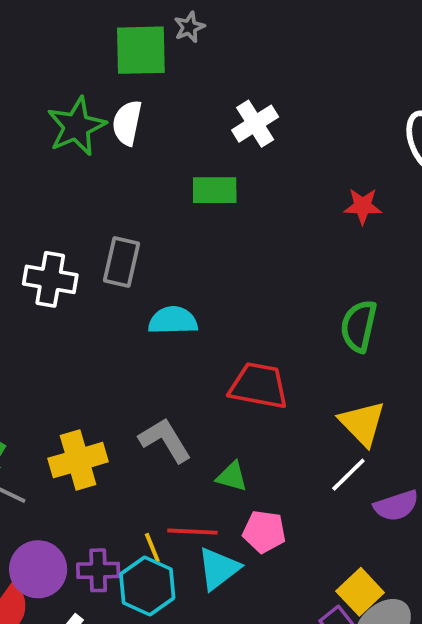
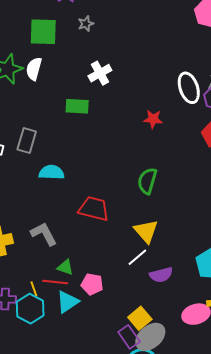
gray star: (189, 27) -> (86, 24), moved
green triangle: (232, 477) -> (65, 267), moved

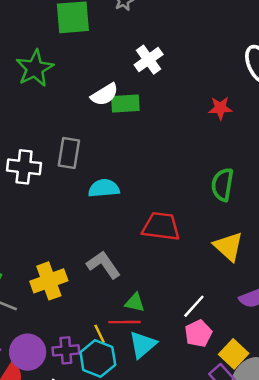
white semicircle: (34, 69) -> (105, 94), moved, turned -130
white line: (137, 257) -> (194, 306), moved
pink pentagon: (92, 284) -> (198, 333), moved, turned -30

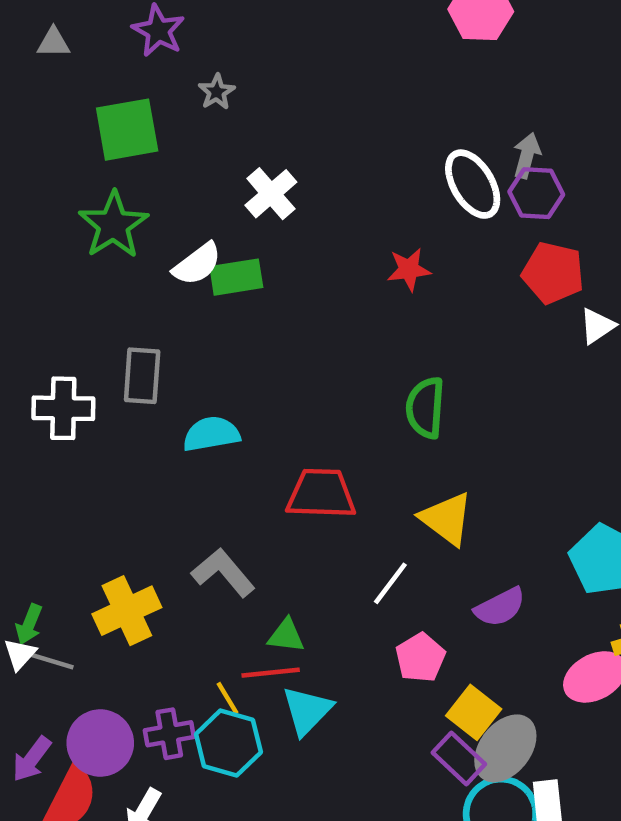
green star: (35, 68) -> (113, 225), moved
white line: (194, 306) -> (390, 583), moved
pink pentagon: (198, 333) -> (420, 658), moved

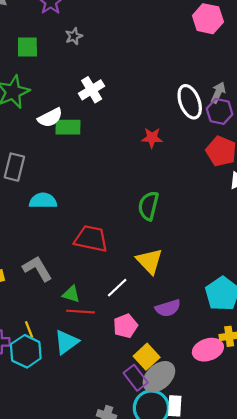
green square: (127, 130) -> (27, 47), size x0.7
green triangle: (286, 636) -> (71, 294), moved
red line: (271, 673) -> (80, 312), moved

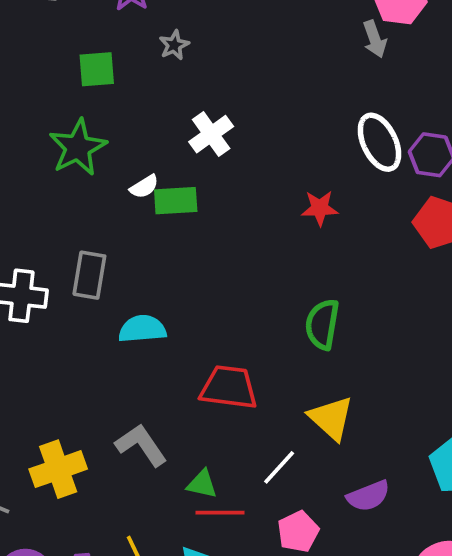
gray arrow: (218, 93) -> (375, 39), moved, turned 140
white semicircle: (50, 118) -> (144, 187), size x0.7

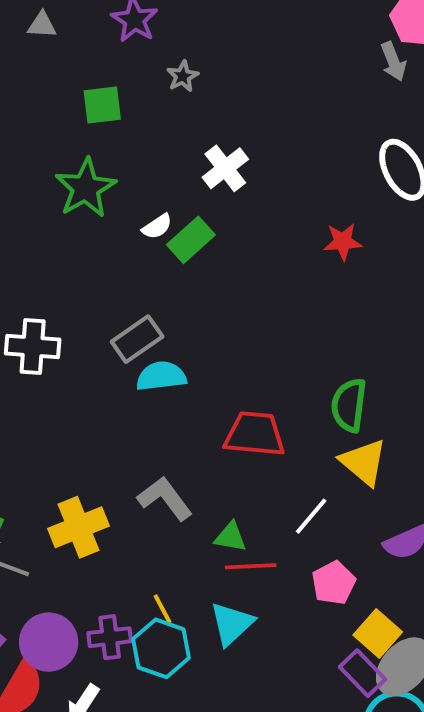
green rectangle: (176, 201) -> (191, 240), turned -36
gray rectangle: (89, 275) -> (137, 339), moved, turned 48
green semicircle: (322, 324) -> (349, 405), moved

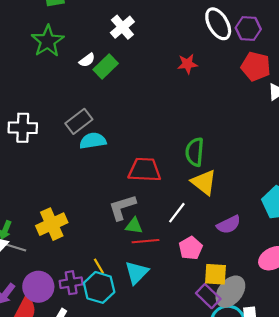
gray L-shape: (165, 498) -> (122, 207), moved, turned -68
yellow square: (378, 633) -> (216, 274), turned -35

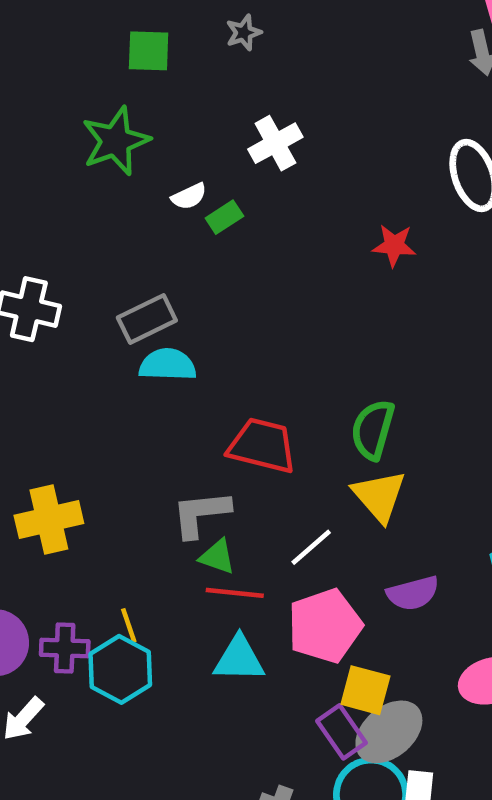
green rectangle: (106, 67) -> (224, 217), size x0.7
pink pentagon: (191, 248) -> (325, 626), size x1.5
cyan triangle: (137, 273) -> (239, 659), moved, turned 35

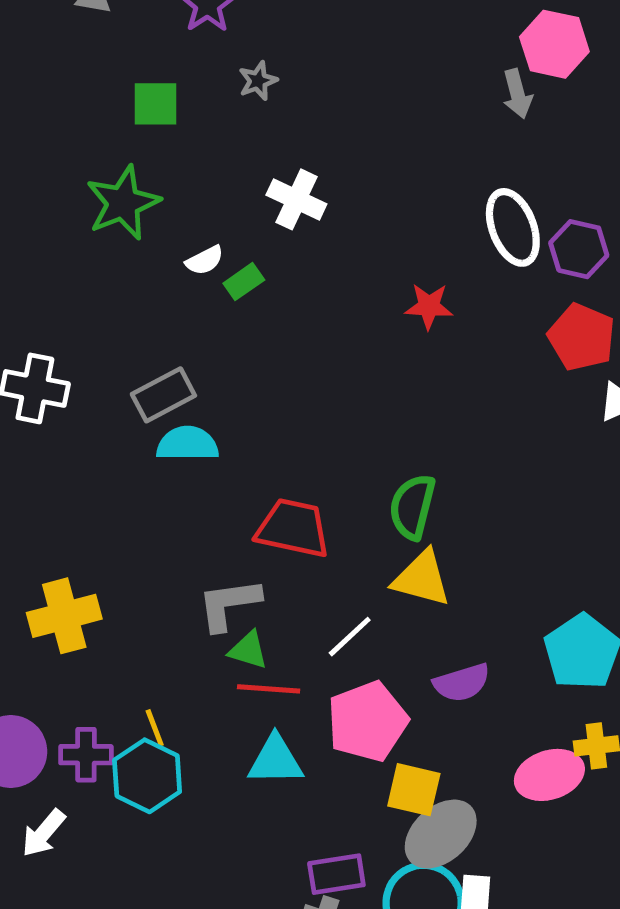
white cross: (275, 143) -> (296, 199), turned -34
yellow triangle: (379, 496) -> (422, 578), turned -32
purple rectangle: (342, 732) -> (336, 874), moved, turned -62

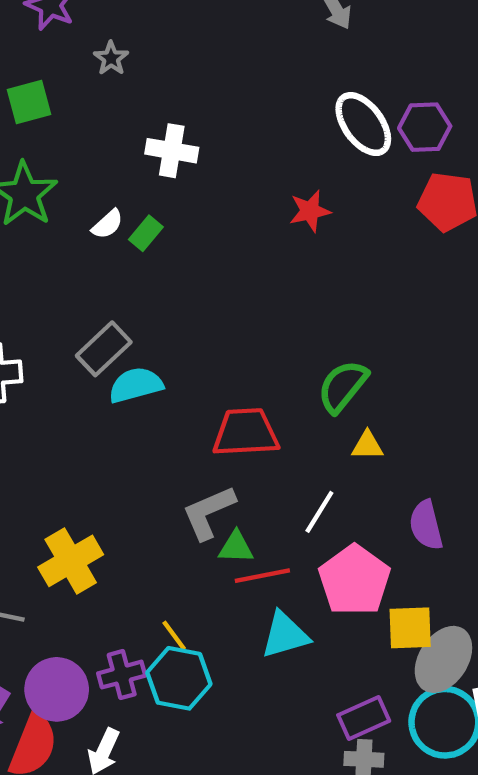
green semicircle: (412, 507) -> (343, 386), turned 40
yellow triangle: (422, 578) -> (367, 445), size x0.6
purple semicircle: (462, 683) -> (426, 525), turned 108

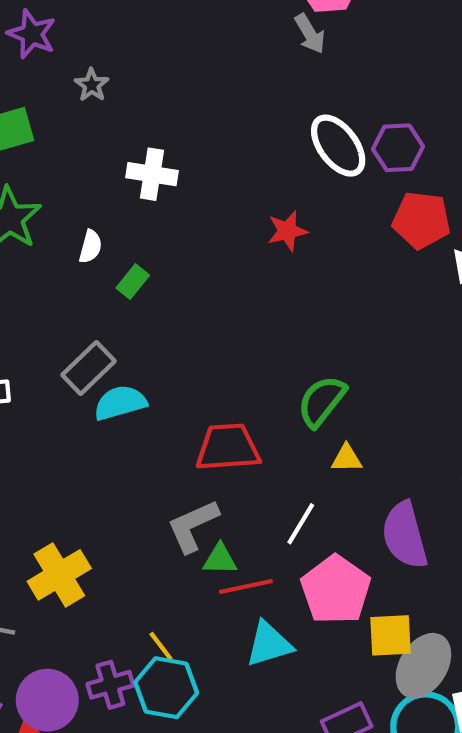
white semicircle: (107, 224) -> (90, 247), turned -32
green rectangle: (146, 233) -> (133, 282), moved
purple semicircle: (426, 525) -> (405, 535), size x1.4

